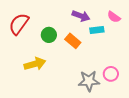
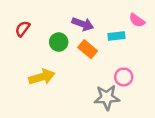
purple arrow: (81, 16) -> (83, 24), moved
red semicircle: (19, 24) -> (23, 29), size x0.6
pink circle: (111, 74) -> (124, 77), moved

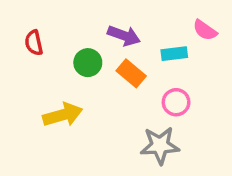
red semicircle: (23, 29) -> (34, 43), turned -49
pink circle: (124, 77) -> (176, 102), moved

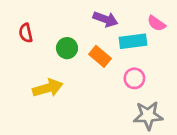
purple arrow: (124, 36) -> (106, 19), moved
cyan rectangle: (174, 54) -> (133, 41), size x1.4
gray star: (160, 145) -> (148, 116), moved

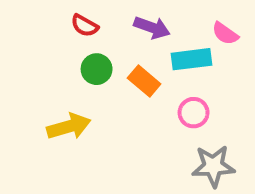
red semicircle: (26, 33) -> (85, 26), moved, turned -48

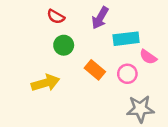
purple arrow: (152, 28) -> (100, 18), turned 100
pink semicircle: (225, 33) -> (148, 57), moved
orange rectangle: (144, 81) -> (95, 70), moved

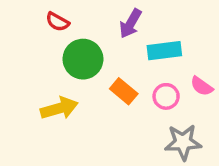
red semicircle: (56, 17) -> (58, 22), moved
green circle: (64, 45) -> (83, 59), size x1.5
pink semicircle: (148, 57) -> (202, 86), moved

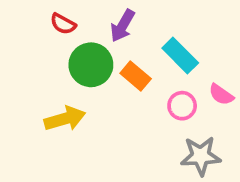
purple arrow: (130, 23) -> (123, 26), moved
cyan rectangle: (164, 51) -> (180, 55), turned 52
orange rectangle: (124, 91) -> (136, 76), moved

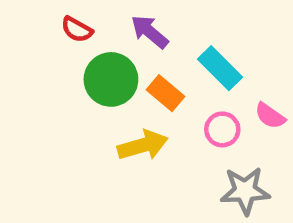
purple arrow: (123, 26) -> (150, 32), turned 100
yellow arrow: (65, 119) -> (143, 145), moved

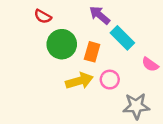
purple arrow: (150, 32) -> (100, 15), moved
orange rectangle: (165, 93) -> (92, 52), turned 66
pink circle: (222, 129) -> (110, 80), moved

